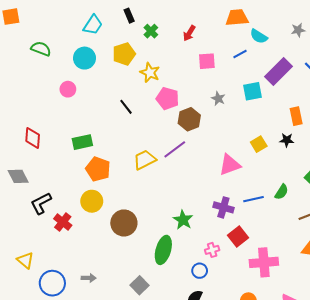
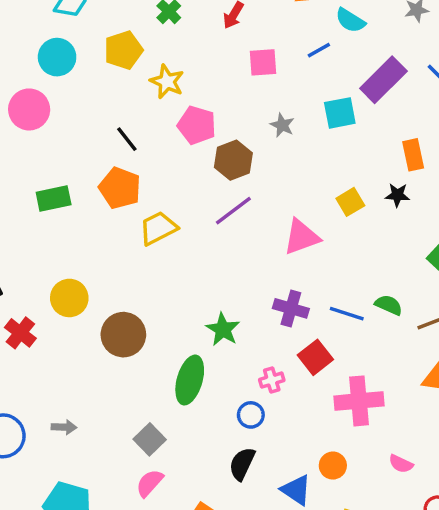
pink circle: (68, 89) -> (29, 109), size x1.5
purple line: (175, 149) -> (233, 211), moved
orange pentagon: (98, 169) -> (120, 188), moved
green semicircle: (282, 192) -> (389, 305), moved, turned -98
blue line: (254, 199) -> (347, 314), moved, turned 30

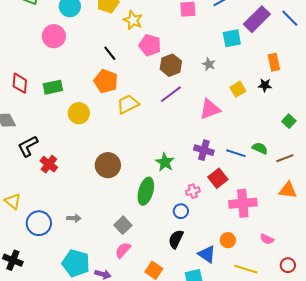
gray star: (282, 125) -> (209, 64), moved
green rectangle: (54, 198) -> (53, 87), moved
yellow circle: (69, 298) -> (79, 113), moved

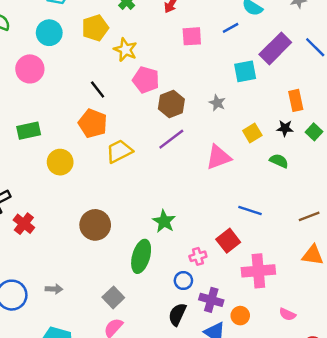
green square: (289, 121) -> (314, 132), moved
green semicircle: (260, 148) -> (279, 161), moved
purple cross: (204, 150) -> (211, 300), moved

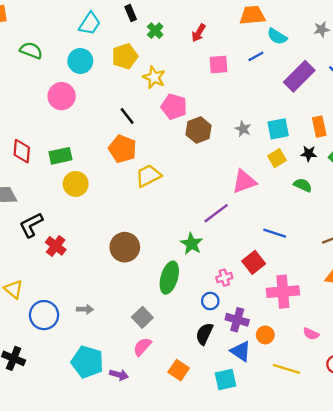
cyan square: (245, 71) -> (278, 129), moved
purple line: (171, 139) -> (216, 213), moved
yellow circle: (60, 162) -> (76, 184), moved

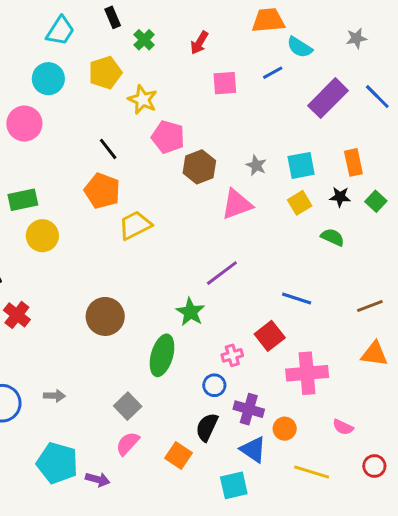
pink triangle: (244, 182) -> (237, 204), moved
orange square: (179, 370) -> (178, 456), moved

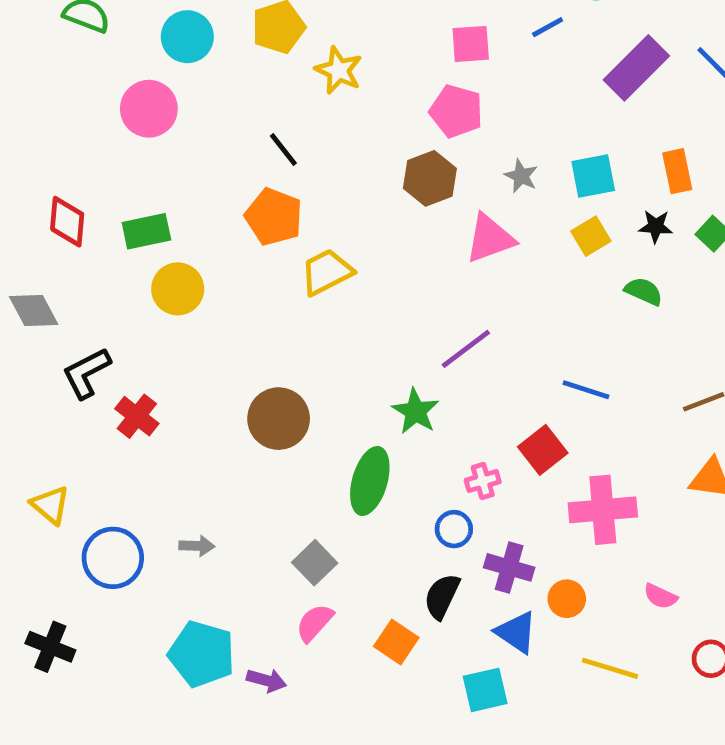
pink pentagon: (168, 137) -> (456, 111), moved

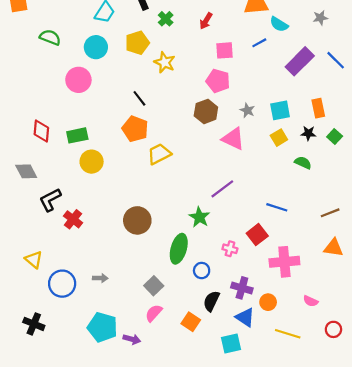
pink triangle: (490, 238) -> (233, 139), turned 45
pink cross: (483, 481) -> (230, 249), turned 32
blue circle: (454, 529) -> (202, 271), moved

